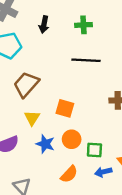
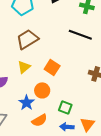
orange circle: (72, 139) -> (42, 90), moved
blue star: (45, 144) -> (27, 103), moved

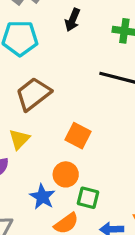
yellow triangle: (24, 67) -> (19, 139), moved
green square: (65, 107) -> (88, 198), moved

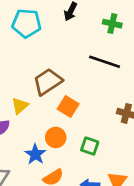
brown trapezoid: (33, 94) -> (48, 82), moved
green square: (88, 198) -> (90, 146), moved

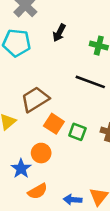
green square: (90, 146) -> (77, 132), moved

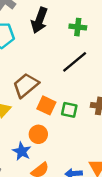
black arrow: (59, 33) -> (39, 20), size x1.5
black line: (90, 82) -> (75, 62), turned -52

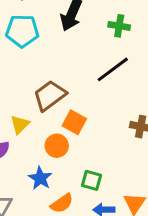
green square: (69, 110) -> (92, 180), moved
orange circle: (38, 134) -> (57, 146), moved

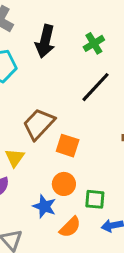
green cross: (119, 26) -> (94, 43), turned -30
orange circle: (57, 146) -> (64, 184), moved

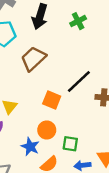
black line: (96, 87) -> (79, 81), moved
brown trapezoid: (39, 124) -> (33, 59), moved

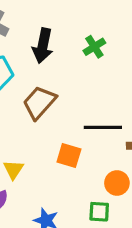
black line: (79, 81) -> (103, 127), turned 48
orange circle: (47, 130) -> (117, 183), moved

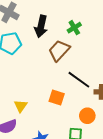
brown trapezoid: (39, 103) -> (59, 51), moved
black line: (103, 127) -> (79, 80), turned 35

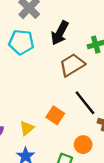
yellow triangle: (21, 106) -> (27, 128), moved

